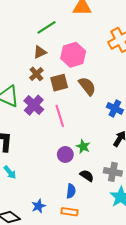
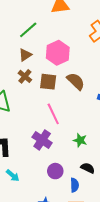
brown square: (59, 83) -> (48, 82), turned 30
purple cross: (34, 105) -> (42, 140), moved
purple circle: (65, 154) -> (55, 171), moved

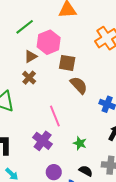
green line: (28, 30) -> (25, 27), moved
pink hexagon: (58, 53) -> (49, 42), moved
brown square: (48, 82) -> (67, 63), moved

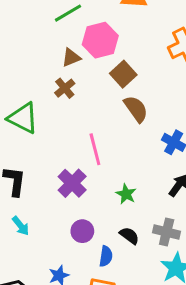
brown square: (67, 63) -> (123, 74), turned 30

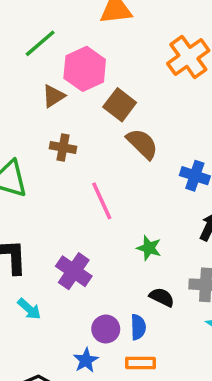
brown cross: (65, 88) -> (63, 147), moved, turned -30
purple cross: (72, 183) -> (74, 271), moved
purple circle: (82, 231) -> (106, 329), moved

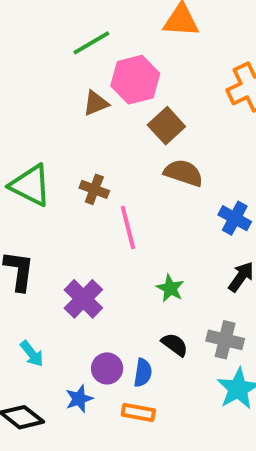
brown semicircle: (142, 144) -> (183, 173), turned -36
brown cross: (63, 147) -> (94, 189), moved
cyan arrow: (29, 309) -> (32, 354), moved

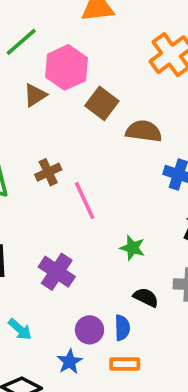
brown semicircle: (183, 173) -> (144, 131), moved
brown cross: (94, 189) -> (48, 172), turned -35

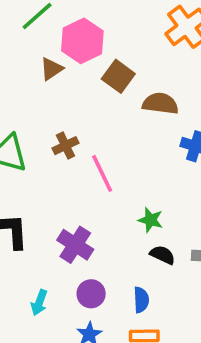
black semicircle: (146, 297) -> (163, 255), moved
cyan arrow: (20, 329) -> (39, 303), turned 70
purple circle: (89, 330) -> (91, 294), moved

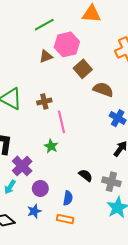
green star: (151, 220) -> (51, 146), moved
purple cross: (75, 245) -> (22, 166), moved

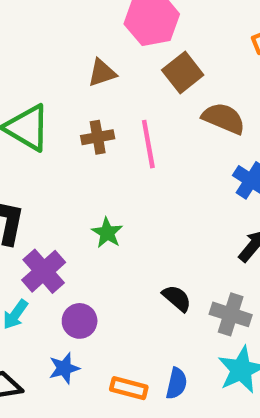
brown triangle: (46, 56) -> (102, 73), moved
pink line: (62, 122) -> (148, 144), moved
blue semicircle: (68, 198) -> (177, 383), moved

